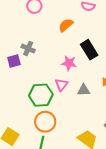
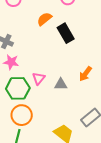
black rectangle: (89, 50) -> (66, 33), moved
pink star: (69, 63) -> (11, 62), moved

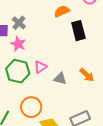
orange arrow: (85, 74) -> (87, 75), turned -98
orange circle: (22, 115) -> (31, 107), moved

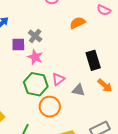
black rectangle: (78, 31) -> (93, 60), moved
orange circle: (31, 107) -> (50, 107), moved

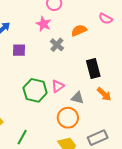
gray cross: (35, 36) -> (57, 45), moved
pink star: (35, 57) -> (43, 24), moved
orange circle: (50, 107) -> (68, 118), moved

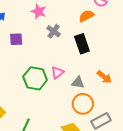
orange semicircle: (79, 30) -> (86, 16), moved
black rectangle: (93, 69) -> (82, 44), moved
orange circle: (68, 118) -> (83, 104), moved

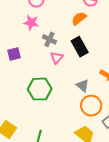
pink triangle: (57, 73) -> (57, 58), moved
gray triangle: (78, 83) -> (83, 86), turned 40

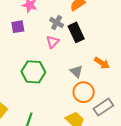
gray cross: (49, 39) -> (57, 23), moved
purple square: (14, 54) -> (18, 27), moved

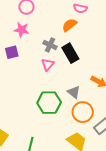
green hexagon: (33, 72) -> (49, 103), moved

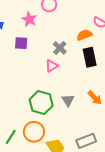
pink star: (22, 30) -> (29, 19), moved
black rectangle: (70, 53) -> (90, 57), moved
orange circle: (83, 112) -> (34, 132), moved

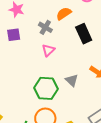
orange semicircle: (84, 35) -> (64, 14), moved
gray cross: (60, 48) -> (45, 27), moved

